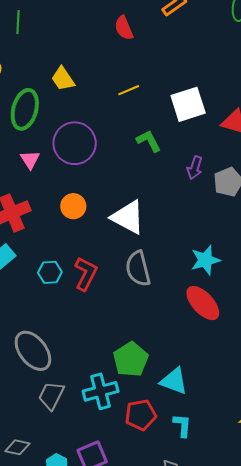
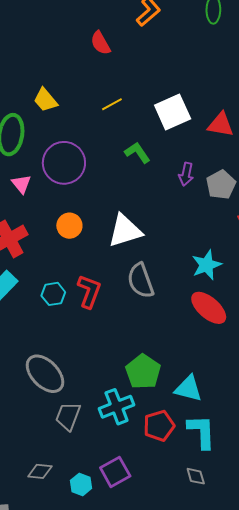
white triangle: (128, 217) -> (125, 231), turned -39
cyan L-shape: (182, 425) -> (202, 432), size x1.5

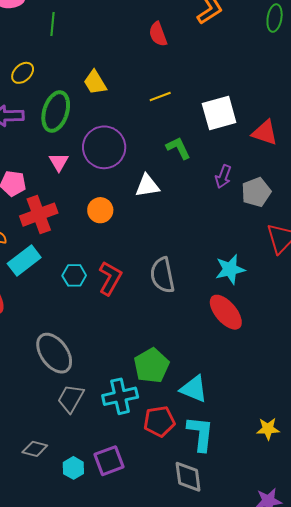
white triangle: (125, 231) -> (147, 186), moved, size x0.7
gray diamond: (196, 476) -> (188, 477), size x1.6

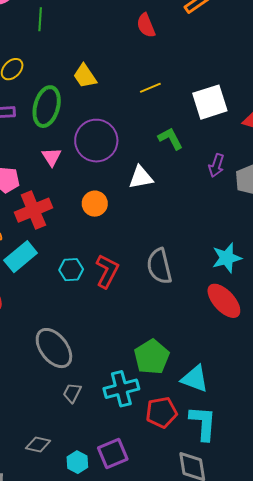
gray trapezoid: (71, 399) -> (72, 393), size x0.7

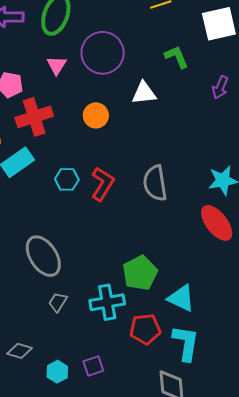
purple square: (113, 453) -> (93, 366), size x0.7

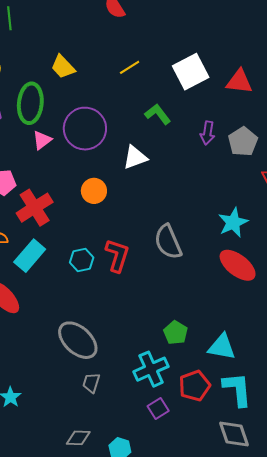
pink triangle: (57, 65) -> (42, 140), moved, turned 35
green pentagon: (140, 273) -> (176, 333), size x0.7
gray trapezoid: (58, 302) -> (91, 383), moved
purple square: (93, 366) -> (158, 409), moved

